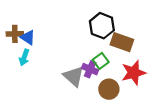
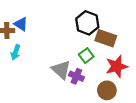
blue triangle: (28, 37) -> (21, 24), moved
purple cross: (90, 69) -> (76, 76), moved
brown circle: (109, 89) -> (107, 90), moved

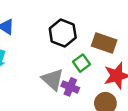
black hexagon: (87, 23) -> (63, 33), moved

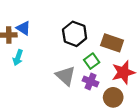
purple cross: (70, 87) -> (90, 81), moved

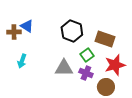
cyan arrow: (18, 58) -> (22, 61), moved
gray triangle: (66, 76) -> (64, 68), turned -42

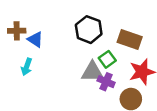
blue triangle: (27, 26) -> (35, 39), moved
gray triangle: (64, 68) -> (92, 72), moved

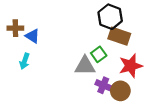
black hexagon: (89, 30) -> (110, 17), moved
purple cross: (106, 82) -> (103, 85), moved

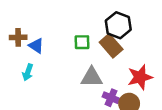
brown rectangle: (119, 36) -> (111, 46), moved, turned 30
green square: (99, 54) -> (82, 42), moved, turned 35

